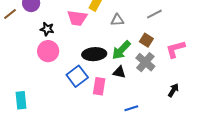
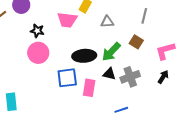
gray line: (154, 14) -> (144, 16), turned -49
gray cross: (145, 62) -> (130, 77), moved, turned 30
blue square: (77, 76) -> (67, 78), turned 30
black arrow: (173, 90) -> (163, 77), moved

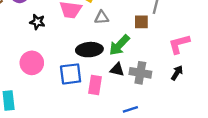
gray triangle: (107, 22) -> (102, 17), moved
brown square: (136, 42) -> (141, 22), moved, turned -32
pink circle: (38, 53) -> (32, 63), moved
gray cross: (130, 77) -> (140, 73), turned 30

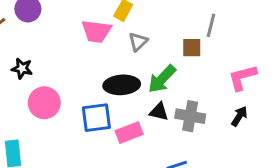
gray triangle: (102, 17) -> (138, 42), turned -40
black star: (37, 22) -> (22, 68), moved
pink rectangle: (95, 85) -> (129, 133), turned 60

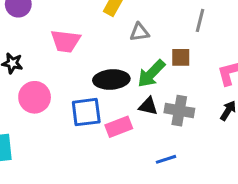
pink trapezoid: (96, 31) -> (66, 41), moved
gray triangle: (138, 42) -> (139, 32), moved, turned 36
brown square: (192, 48) -> (181, 57), moved

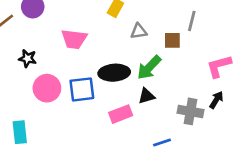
brown square: (181, 57) -> (172, 40), moved
black triangle: (148, 106) -> (146, 96), turned -30
gray cross: (179, 111) -> (190, 111), moved
blue square: (86, 112) -> (82, 89), moved

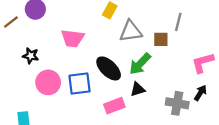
gray triangle: (139, 31) -> (131, 31), size x1.5
black ellipse: (114, 73) -> (109, 68), turned 48

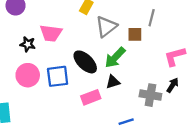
gray triangle: (131, 31) -> (106, 27), turned -30
black star: (31, 56) -> (28, 44), moved

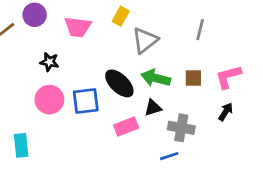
pink trapezoid: (51, 33) -> (78, 27), moved
brown square: (135, 34) -> (193, 78), moved
green arrow: (115, 57) -> (156, 78), turned 60
gray cross: (150, 95) -> (181, 128), moved

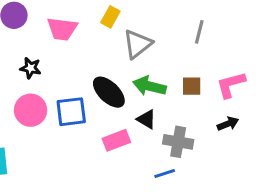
black triangle: (153, 108) -> (147, 119), turned 48
black arrow: (226, 112) -> (228, 124), turned 36

